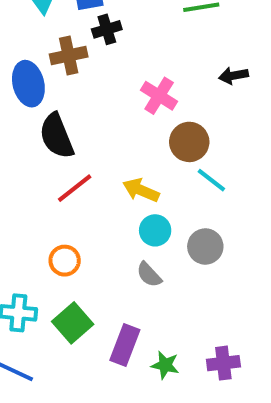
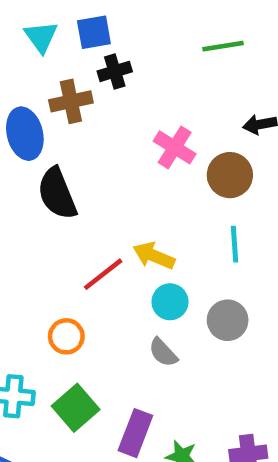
brown circle: (189, 142) -> (230, 175), moved
cyan line: (211, 180) -> (234, 244), turned 48
red line: (75, 188) -> (103, 274), moved

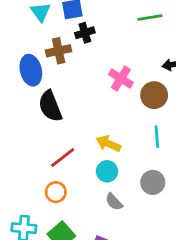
red line: (103, 274) -> (63, 157), moved
cyan circle: (170, 302) -> (107, 171), moved

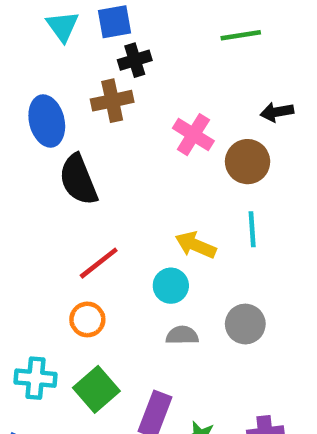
brown cross: (59, 51) -> (112, 101), moved
yellow arrow: (108, 144) -> (196, 245), moved
gray circle: (153, 182) -> (245, 324), moved
gray semicircle: (114, 202) -> (182, 335), turned 132

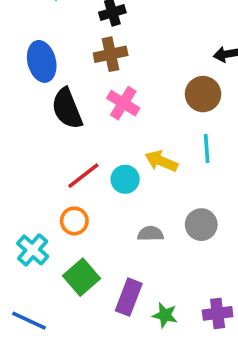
brown cross: (112, 101) -> (111, 54), moved
pink cross: (193, 135) -> (123, 103), moved
cyan circle: (171, 286) -> (125, 179), moved
cyan cross: (36, 378) -> (33, 250), moved, turned 36

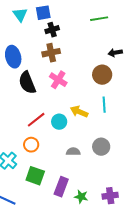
green square: (82, 277) -> (35, 176), turned -30

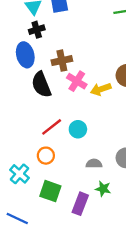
black cross: (52, 30) -> (37, 30), moved
brown cross: (51, 53) -> (62, 61), moved
yellow arrow: (79, 112) -> (101, 89), moved, turned -42
green star: (81, 197) -> (103, 189), moved

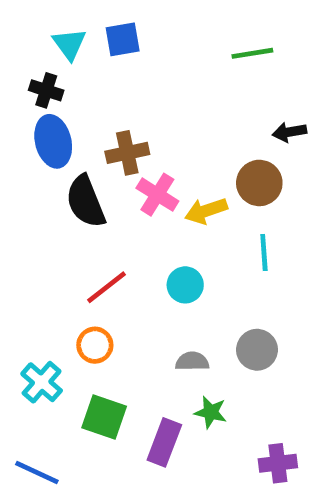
black cross: (37, 30) -> (46, 90), moved, turned 35
cyan circle: (78, 129) -> (185, 285), moved

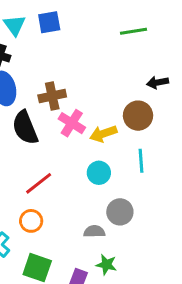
cyan circle: (185, 285) -> (99, 173), moved
gray circle: (257, 350) -> (120, 212), moved

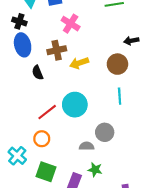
pink cross: (72, 123) -> (71, 24), moved
black semicircle: (25, 128) -> (38, 73), size x0.6
yellow arrow: (103, 134) -> (79, 63), moved
cyan circle: (99, 173) -> (75, 105), moved, size x1.5

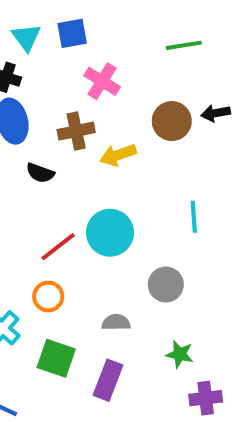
brown circle: (117, 64) -> (172, 121), moved
black semicircle: (38, 73) -> (40, 173), turned -48
gray semicircle: (87, 146) -> (116, 322), moved
green star: (95, 170) -> (180, 354), moved

